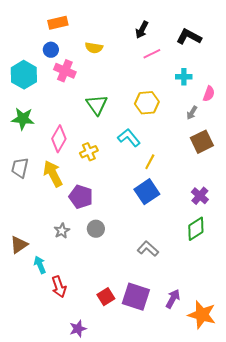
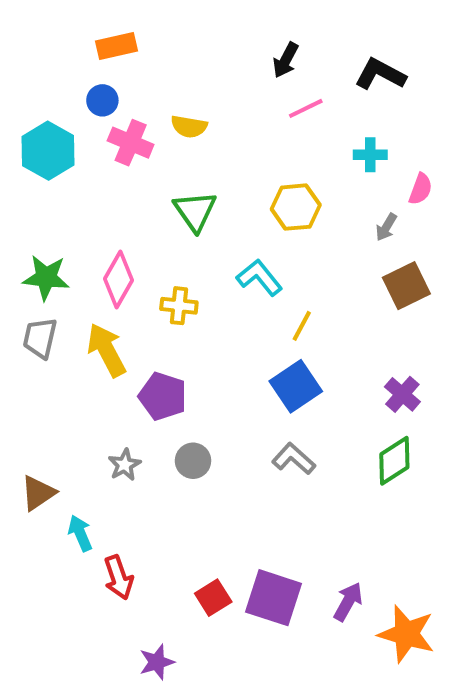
yellow semicircle: (94, 48) -> (189, 127), moved
green star: (23, 119) -> (46, 278), moved
yellow cross: (89, 152) -> (179, 306), turned 30
gray L-shape: (148, 249) -> (294, 459), moved

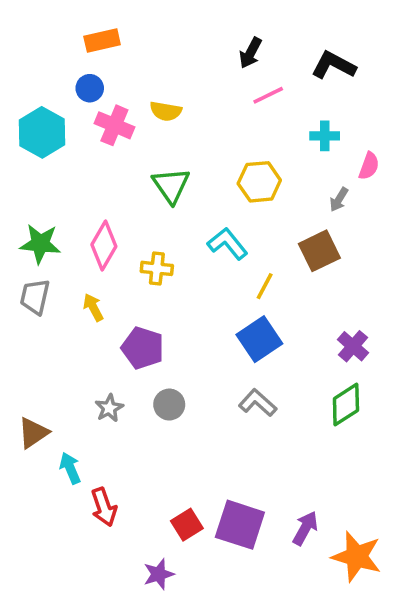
brown square: (406, 286) -> (319, 251), moved
yellow arrow: (106, 350) -> (93, 307), size x0.6
purple star: (157, 662) -> (159, 574), moved

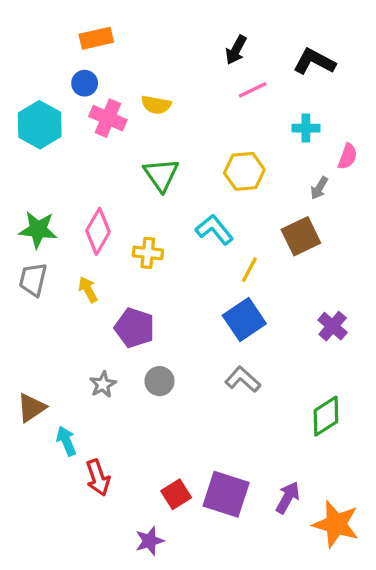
green diamond: (346, 405) -> (326, 416), moved

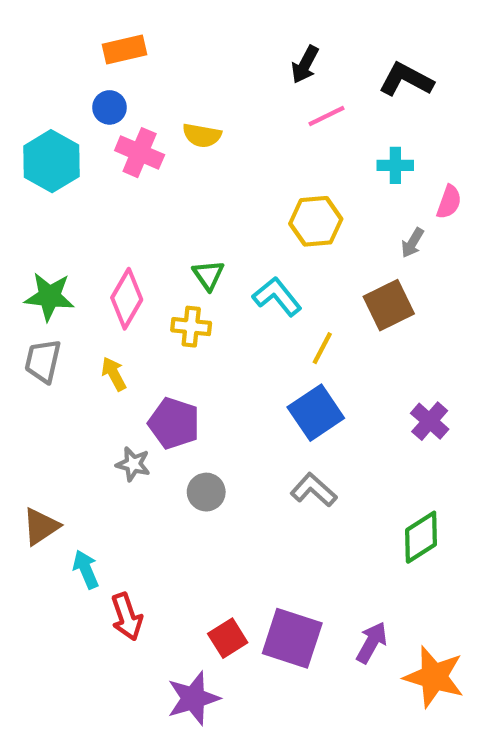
green triangle: (161, 175) -> (208, 275), moved, size x0.7
gray star: (103, 384) -> (133, 464), moved, turned -30
purple star: (150, 541) -> (193, 698), size x1.4

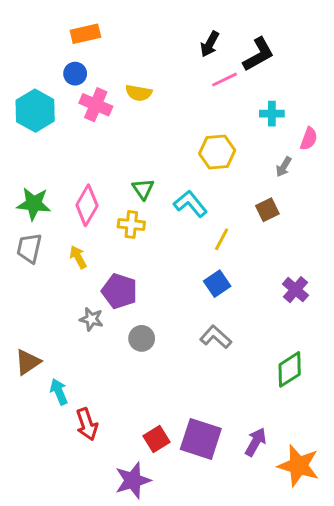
black L-shape: (406, 79) -> (259, 54), moved, turned 123
brown square: (389, 305) -> (267, 210), size x0.7
blue square: (316, 413) -> (217, 284), size x0.7

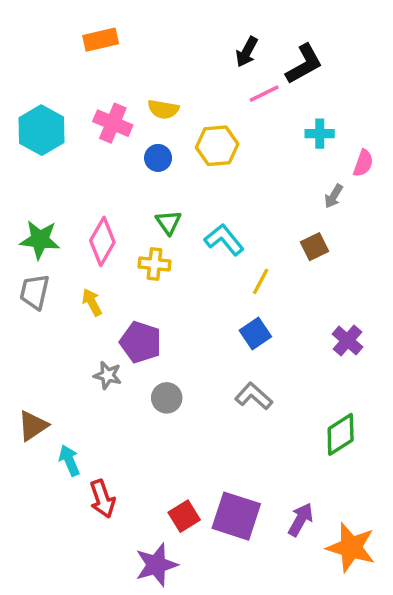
blue circle: (75, 74) -> (158, 158), moved
yellow hexagon: (217, 152) -> (217, 146), moved

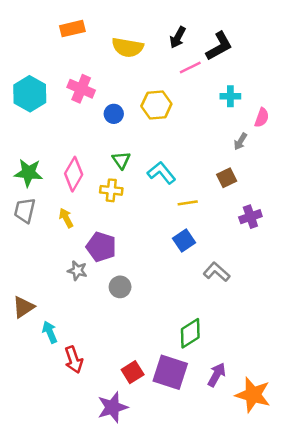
yellow semicircle: (163, 109) -> (128, 47), moved, size x1.4
yellow line: (261, 281) -> (188, 203), turned 54
purple cross: (348, 341) -> (250, 217), moved, turned 30
gray L-shape: (254, 396) -> (217, 272), moved
green diamond: (341, 434) -> (190, 333), moved

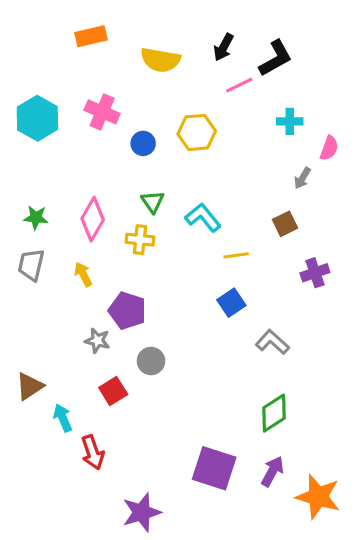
green star: (28, 173) -> (36, 218), size x0.7
green diamond: (190, 333) -> (274, 413), moved
red square: (133, 372) -> (113, 391), moved

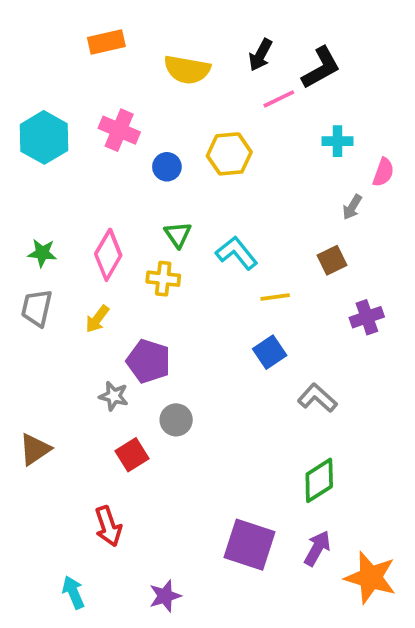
yellow arrow: (83, 274) -> (97, 319), turned -115
cyan arrow: (63, 418) -> (73, 592), moved
purple star: (142, 512) -> (165, 596), size x0.7

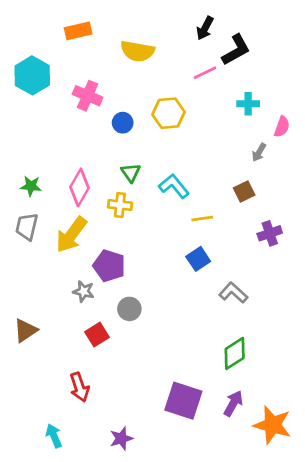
black arrow: (260, 55) -> (205, 28), moved
cyan hexagon: (44, 137) -> (32, 75), moved
yellow arrow: (97, 319) -> (71, 235), size x1.8

